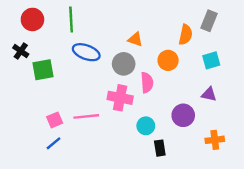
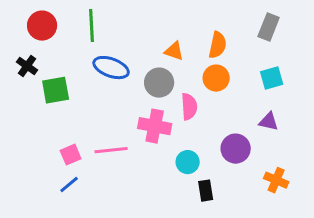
orange semicircle: (186, 35) -> (218, 45), moved
orange cross: (215, 140) -> (276, 180), turned 30

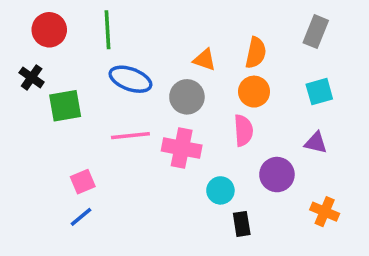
pink semicircle: (189, 107) -> (243, 130), moved
pink line: (111, 150) -> (130, 136), moved

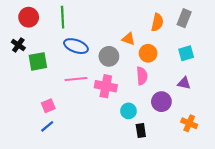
orange semicircle: (256, 53) -> (157, 22), moved
orange triangle: (205, 60) -> (128, 39), moved

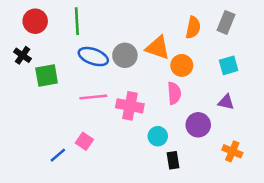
orange triangle: (128, 39) -> (158, 48), size x1.5
gray circle: (109, 56) -> (125, 55), moved
pink square: (48, 106) -> (84, 141), moved, turned -32

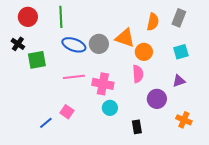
purple triangle: (226, 102) -> (179, 81), turned -32
cyan circle: (158, 136) -> (110, 108), moved

